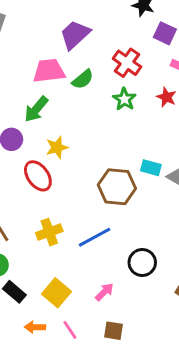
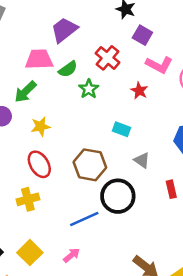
green star: (124, 99) -> (89, 89), moved
cyan rectangle: (151, 168) -> (121, 129), moved
red ellipse: (38, 176) -> (39, 164), moved
blue line: (95, 237) -> (84, 219), moved
black circle: (142, 262) -> (118, 196), moved, size x1.4

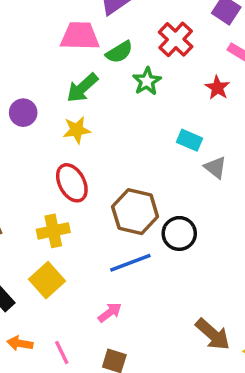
green arrow: (25, 92) -> (82, 88), moved
gray triangle: (142, 160) -> (215, 167), moved
brown hexagon: (90, 165) -> (135, 212), moved
black circle: (118, 196) -> (179, 233), size x0.7
yellow square: (30, 253) -> (47, 280), moved

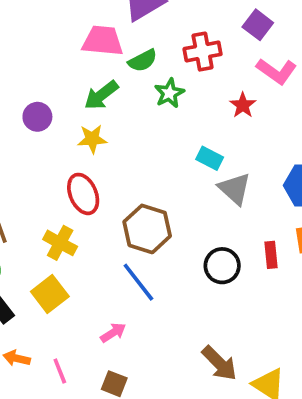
red cross: (176, 39) -> (203, 52), turned 32
gray triangle: (215, 167) -> (235, 189), size x1.4
yellow cross: (53, 231) -> (60, 243), turned 36
black circle: (179, 233) -> (222, 266), moved
blue line: (130, 263) -> (138, 282), turned 69

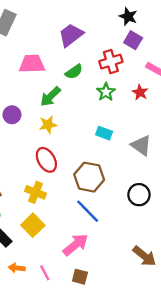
purple square: (258, 25) -> (133, 40), moved
pink trapezoid: (103, 41) -> (32, 64), moved
green star: (169, 93) -> (106, 92), moved
cyan rectangle: (210, 158) -> (104, 133), moved
pink arrow: (113, 333) -> (75, 245), size x1.6

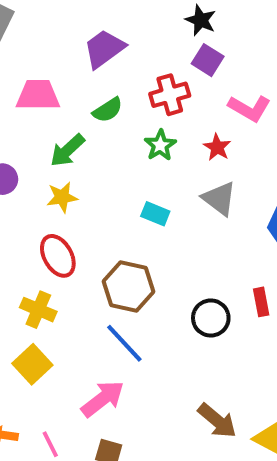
gray triangle: (141, 145) -> (219, 199), moved

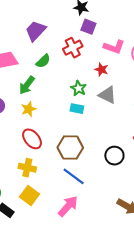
green star: (160, 145) -> (78, 88), moved

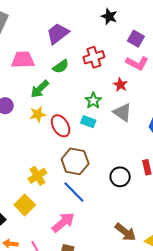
purple square: (88, 27) -> (136, 39), moved
red ellipse: (32, 139) -> (61, 126), moved
yellow cross: (27, 168) -> (37, 176), moved, turned 36

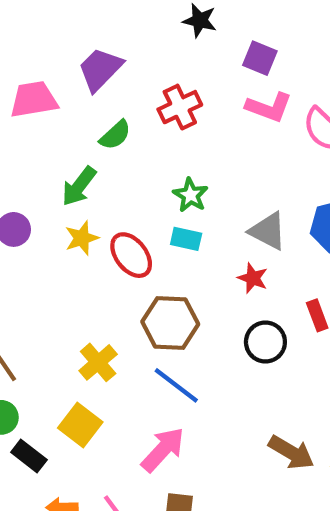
pink trapezoid: (23, 60) -> (34, 99), moved
red star: (120, 85) -> (253, 278), moved
gray triangle: (123, 112) -> (268, 231), moved

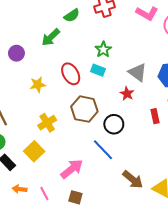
yellow star: (82, 238) -> (38, 85), moved
black circle: (265, 342) -> (114, 124), moved
blue line: (176, 385) -> (103, 150), moved

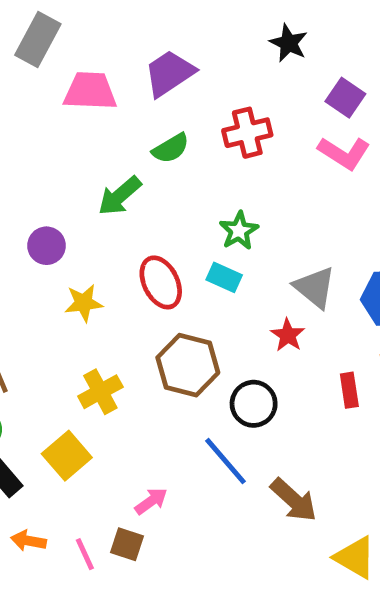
purple circle: (16, 53) -> (46, 246), moved
pink arrow: (72, 169) -> (151, 501), size x0.6
brown arrow: (133, 180) -> (294, 500), moved
brown square: (75, 197) -> (127, 544), moved

